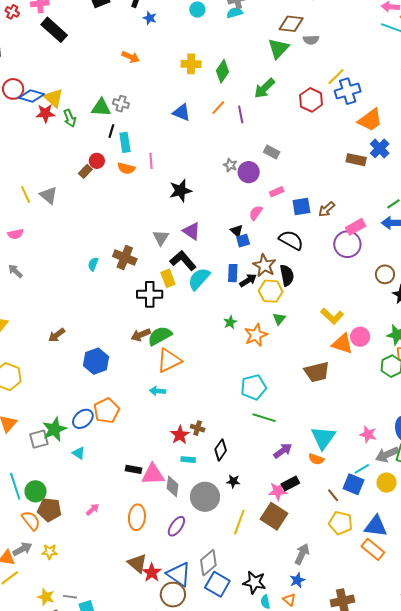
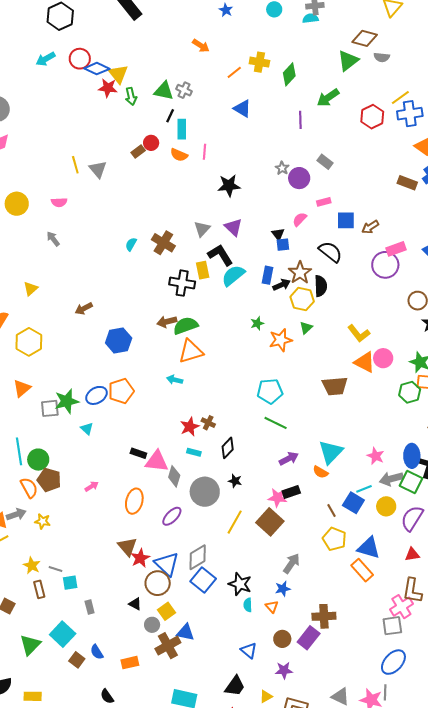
orange line: (218, 108) -> (234, 72), moved

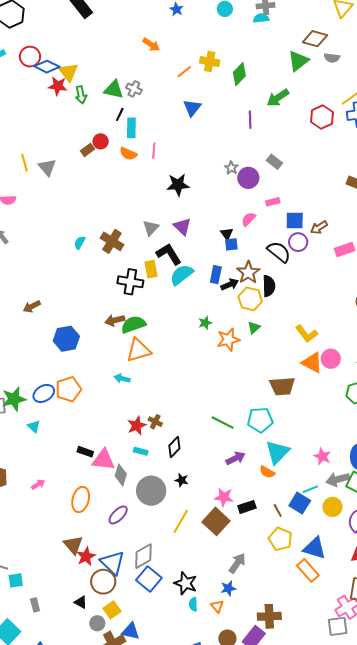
blue triangle: (242, 109) -> (192, 108), turned 36
purple circle: (385, 265) -> (298, 242), moved, size x0.7
cyan pentagon: (270, 391) -> (260, 420), moved
black rectangle: (291, 492) -> (247, 507), moved

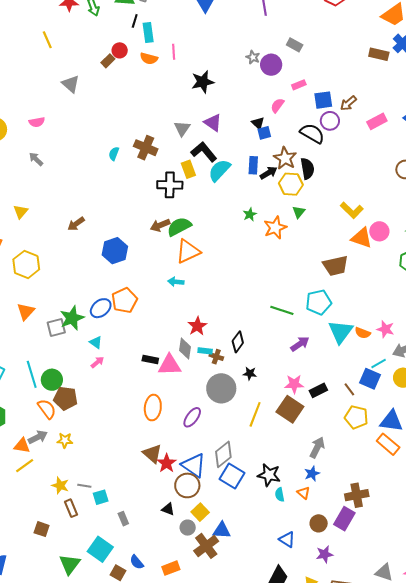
yellow line: (25, 163) -> (47, 40), moved
brown cross: (155, 422) -> (216, 357), moved
orange semicircle: (267, 472) -> (363, 333), moved
gray diamond: (121, 475) -> (185, 349), moved
pink arrow: (38, 484) -> (97, 362), moved

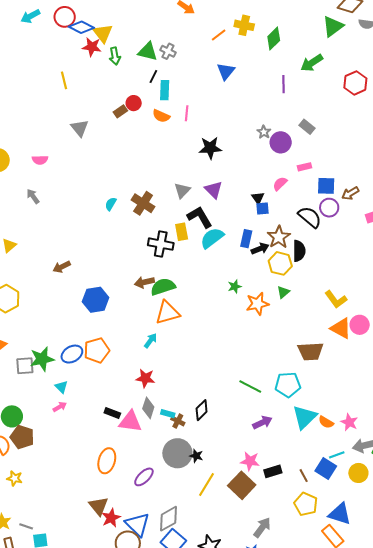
cyan arrow: (176, 282) -> (151, 341), turned 112
red star: (197, 326) -> (145, 378), moved, turned 30
black star: (250, 373) -> (196, 456), moved

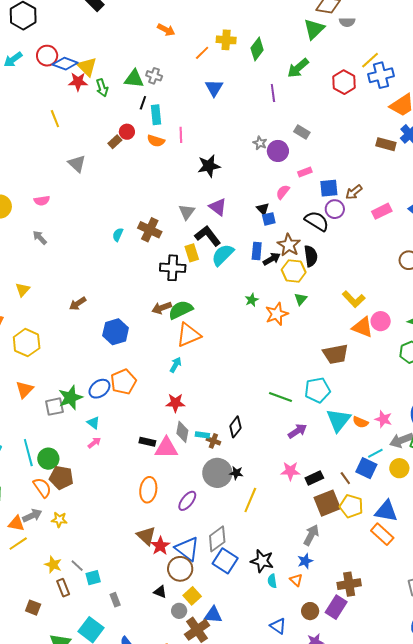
brown square: (242, 485) -> (327, 503), moved, turned 32
gray line: (26, 526) -> (77, 566), turned 32

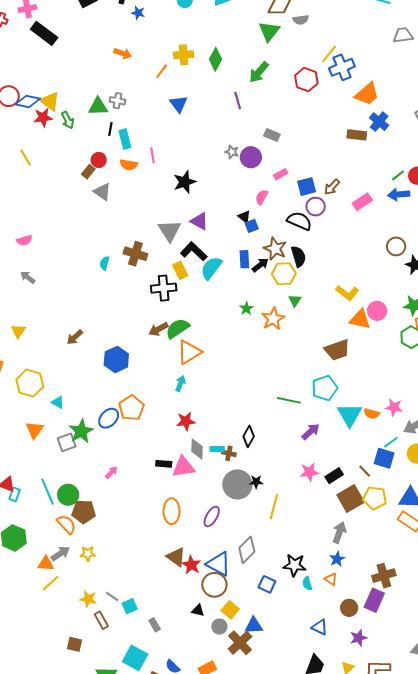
gray triangle: (77, 164) -> (102, 192), moved
gray triangle: (187, 212) -> (169, 231), size x1.4
cyan triangle: (93, 423) -> (58, 402), moved
blue square: (225, 561) -> (267, 584), moved, size x0.7

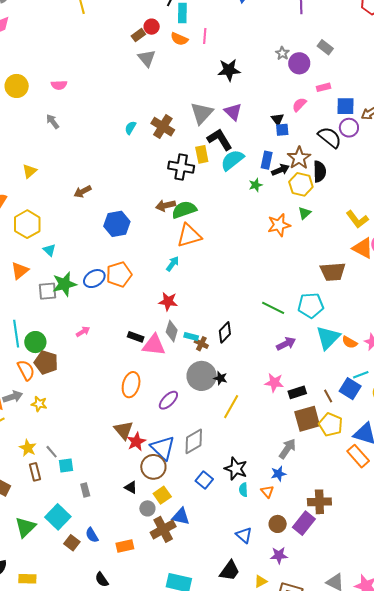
green star: (246, 308) -> (256, 185), moved

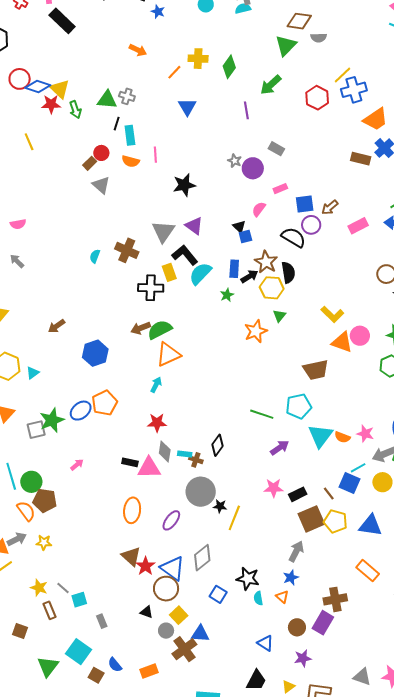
cyan triangle: (49, 250) -> (33, 373), moved, turned 48
black star: (220, 378) -> (220, 506), moved
orange rectangle: (358, 456) -> (368, 571), moved

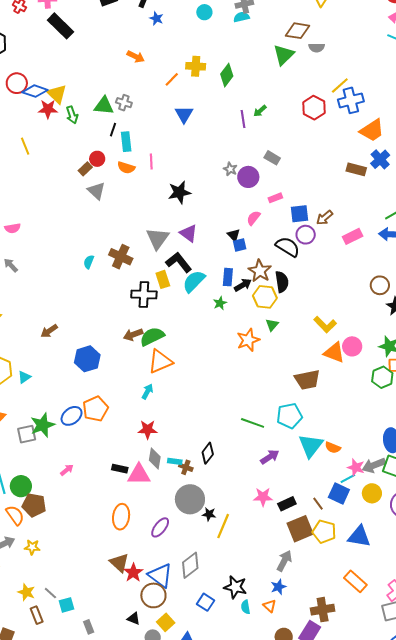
green arrow: (271, 85) -> (260, 111), moved, size x0.6
pink star: (365, 434) -> (356, 467), moved

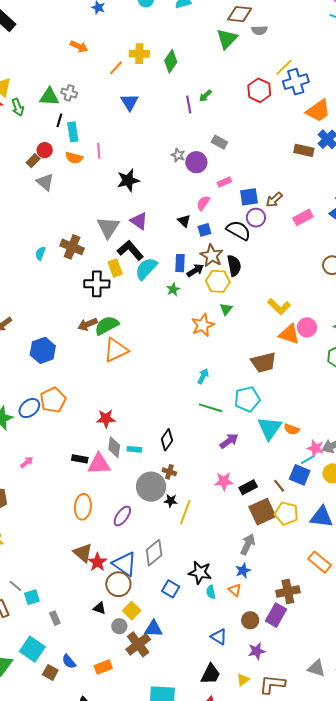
blue square: (240, 245) -> (204, 230), moved
cyan arrow: (147, 392) -> (203, 376), moved
brown cross: (186, 467) -> (169, 472), moved

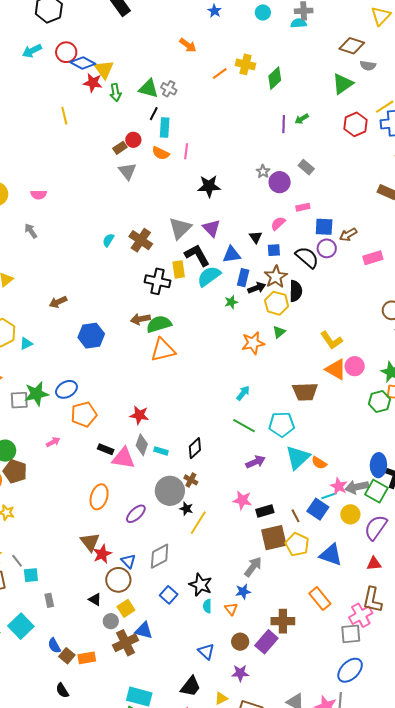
green triangle: (227, 39) -> (343, 84), moved
blue triangle: (130, 102) -> (232, 255), moved, turned 42
orange pentagon: (53, 400) -> (84, 414), moved
blue triangle: (125, 564) -> (128, 561), size x0.6
brown square: (50, 672) -> (67, 656), moved

